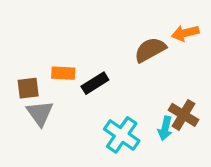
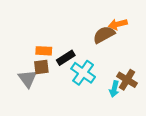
orange arrow: (185, 33) -> (118, 24), moved
brown square: (28, 88) -> (41, 67), moved
cyan cross: (122, 135) -> (83, 73), moved

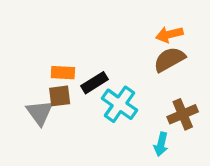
brown semicircle: (104, 35) -> (169, 59), moved
brown cross: (127, 80) -> (183, 114), turned 36
cyan arrow: (114, 89) -> (161, 144), moved

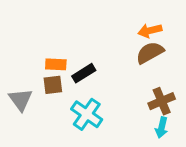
cyan cross: (119, 104) -> (87, 114), moved
gray triangle: (40, 113) -> (21, 100), moved
cyan arrow: (161, 144) -> (162, 128), moved

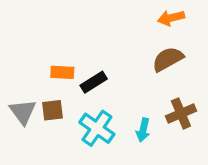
orange arrow: (150, 31) -> (171, 18), moved
brown square: (53, 85) -> (52, 110), moved
cyan arrow: (162, 128) -> (143, 130), moved

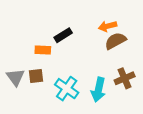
orange arrow: (171, 18) -> (107, 26), moved
black rectangle: (94, 82) -> (63, 35), moved
cyan arrow: (143, 130) -> (98, 90), size x1.5

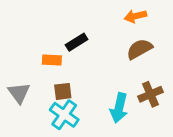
orange arrow: (107, 26) -> (135, 16), moved
brown square: (36, 76) -> (63, 91), moved
cyan cross: (67, 89) -> (64, 115), moved

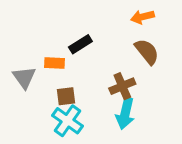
brown semicircle: (139, 49) -> (147, 52), turned 80
gray triangle: (19, 93) -> (24, 77), moved
brown cross: (150, 94) -> (122, 86), moved

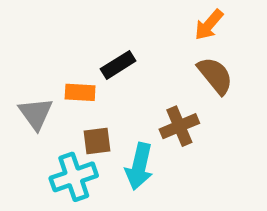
orange arrow: (142, 17) -> (209, 25), turned -35
cyan arrow: (125, 114) -> (139, 166), moved
cyan cross: (67, 121) -> (74, 177), moved, turned 36

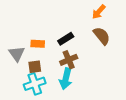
black rectangle: (118, 65) -> (66, 39), moved
brown cross: (179, 126) -> (69, 60), moved
brown square: (97, 141) -> (35, 67), moved

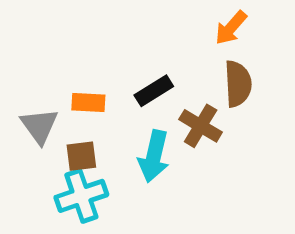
brown semicircle: (102, 36) -> (238, 84), turned 36
brown cross: (69, 60) -> (201, 126), moved, turned -36
cyan arrow: (66, 79) -> (154, 156), moved

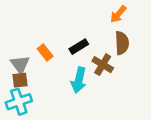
orange rectangle: (88, 102) -> (45, 53), turned 49
brown square: (81, 156) -> (20, 80), moved
cyan cross: (81, 196) -> (19, 102), moved

